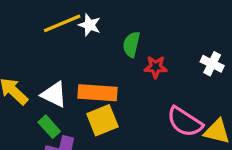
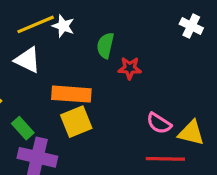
white cross: (212, 64) -> (191, 26), moved
white triangle: (54, 94) -> (28, 60), moved
pink semicircle: (185, 122) -> (159, 123), size x0.7

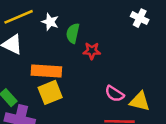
white star: (63, 26) -> (50, 22), moved

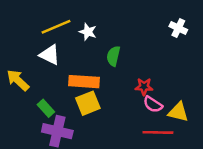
green semicircle: (73, 33) -> (113, 56), moved
red star: (92, 51) -> (144, 87), moved

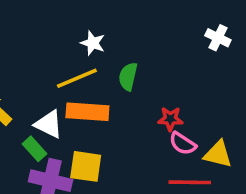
yellow line: (56, 27) -> (77, 78), moved
white triangle: (50, 55) -> (49, 124), moved
yellow square: (88, 103) -> (86, 166), moved, turned 30

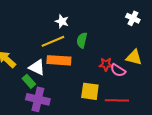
pink semicircle: (183, 144) -> (118, 70), moved
yellow triangle: (218, 154) -> (134, 57), moved
yellow square: (86, 166) -> (90, 91), moved

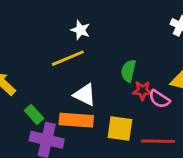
green semicircle: (82, 40) -> (128, 71), moved
orange rectangle: (59, 60) -> (76, 120), moved
white triangle: (37, 67) -> (85, 95), moved

